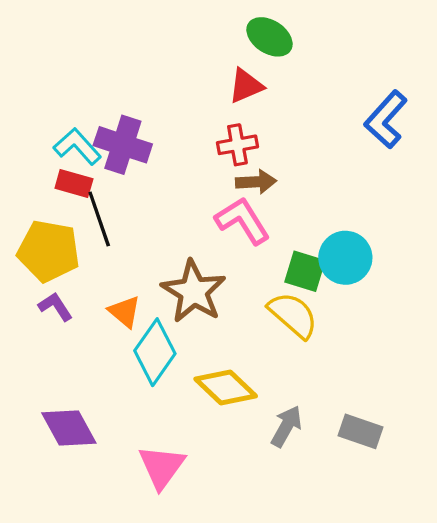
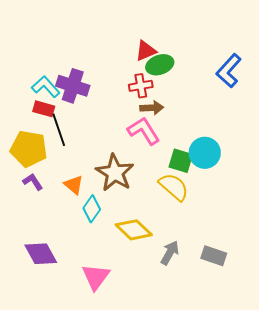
green ellipse: (270, 37) -> (160, 65), moved, turned -52
cyan diamond: (155, 352) -> (92, 209), size x0.7

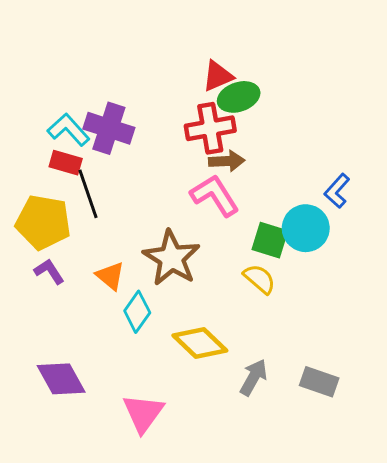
blue L-shape: (229, 71) -> (337, 191), moved, size x0.7
red cross: (141, 86) -> (210, 128), size x1.4
yellow semicircle: (174, 187) -> (259, 279), size x0.7

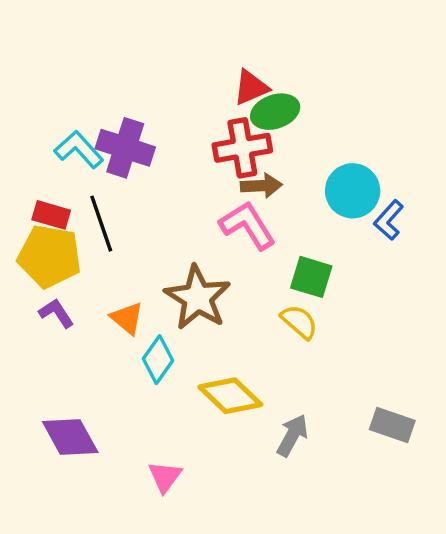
red rectangle: (66, 163) -> (51, 215), moved
cyan circle: (306, 228) -> (353, 191), moved
gray rectangle: (319, 382) -> (392, 425), moved
pink triangle: (143, 413) -> (165, 477), size x0.7

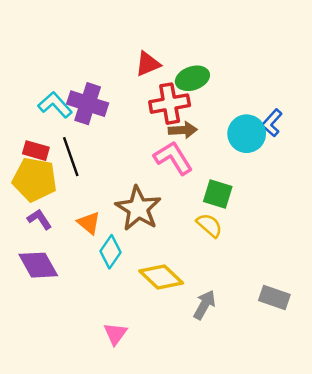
red triangle: (251, 88) -> (148, 64), moved
blue L-shape: (389, 220) -> (272, 123), moved
purple diamond: (70, 437) -> (38, 265), moved

